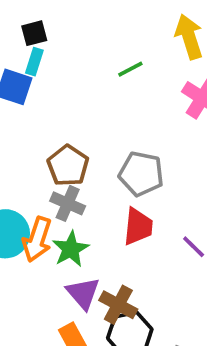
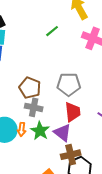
orange arrow: (37, 239) -> (22, 129), size x0.6
purple triangle: (83, 293) -> (62, 133), moved
brown cross: (118, 305) -> (71, 155), turned -30

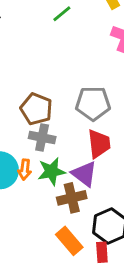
green line: (52, 31) -> (62, 14), moved
green star: (40, 131) -> (52, 171), turned 30
brown cross: (71, 155) -> (72, 198), moved

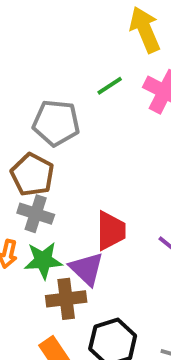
green line: (62, 14) -> (110, 86), moved
gray pentagon: (93, 103) -> (56, 123), moved

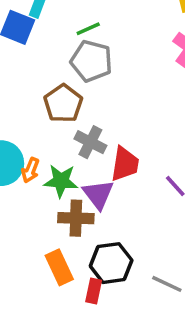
green line: (110, 86) -> (88, 29), moved
gray cross: (36, 214) -> (90, 142), moved

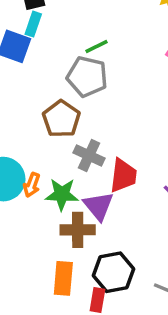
green line: (88, 29) -> (96, 47), moved
orange rectangle: (59, 267) -> (63, 278), turned 32

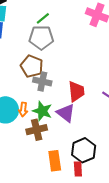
gray cross: (89, 155) -> (42, 82), moved
green star: (62, 194) -> (42, 111), turned 30
brown cross: (78, 230) -> (37, 130), moved

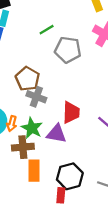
gray pentagon: (41, 38) -> (68, 50), moved
purple triangle: (66, 113) -> (56, 134), turned -36
orange rectangle: (55, 161) -> (34, 171), moved

